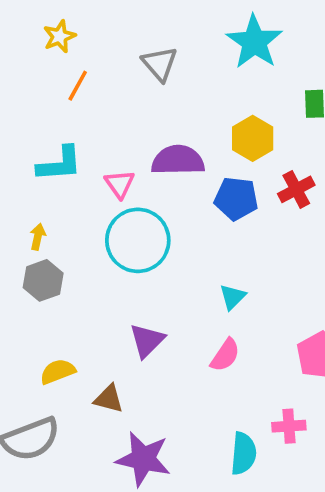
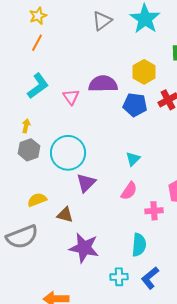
gray triangle: (160, 64) -> (102, 21), moved, turned 35
orange line: (78, 86) -> (37, 43), moved
cyan L-shape: (59, 164) -> (38, 86), turned -32
cyan circle: (138, 240) -> (68, 153), moved
pink cross: (289, 426) -> (154, 211), moved

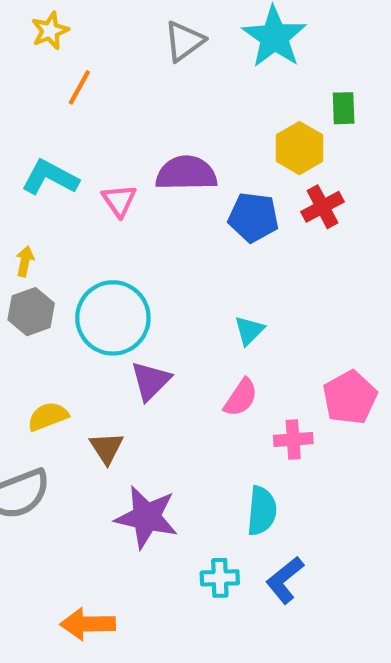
orange line: (37, 43) -> (79, 87), moved
yellow hexagon: (144, 72) -> (299, 148), moved
cyan L-shape: (38, 86) -> (50, 177), turned -116
brown triangle: (65, 215) -> (107, 448), turned 42

